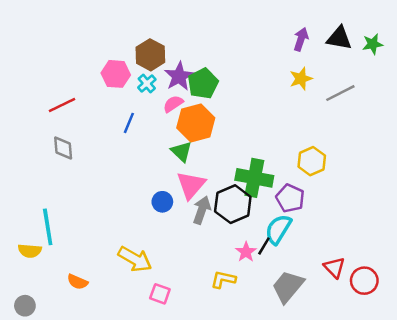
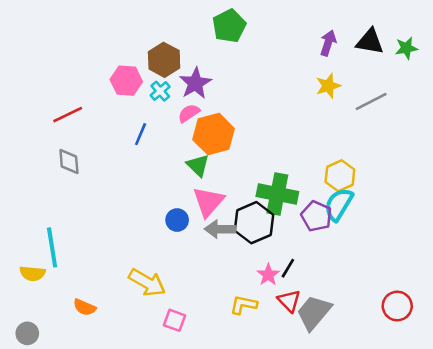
green pentagon: (203, 83) -> (229, 26), moved
gray arrow: (202, 210) -> (220, 229), turned -108
cyan semicircle: (278, 229) -> (339, 204), moved
red triangle: (334, 267) -> (289, 301), moved

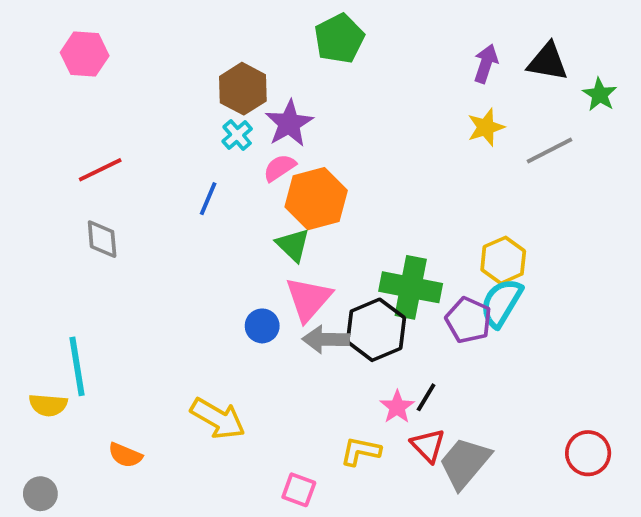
green star: (406, 48) -> (600, 95), moved, turned -30
pink hexagon: (126, 81) -> (85, 54), moved
pink square: (174, 320) -> (299, 490), moved

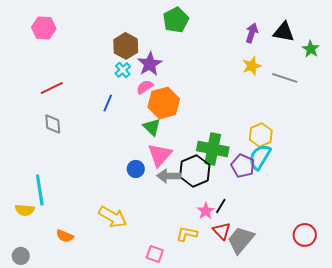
gray line: (549, 150) -> (285, 78), turned 45

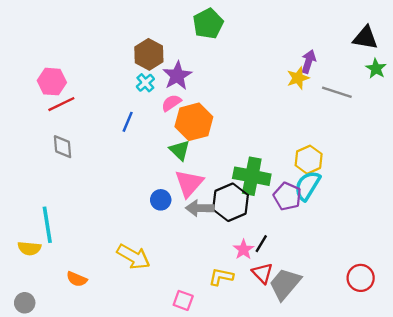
pink hexagon: (44, 28) -> (52, 82), moved
black triangle: (284, 32) -> (365, 38), moved
purple arrow: (252, 33) -> (309, 61), moved
green star: (311, 49) -> (376, 69), moved

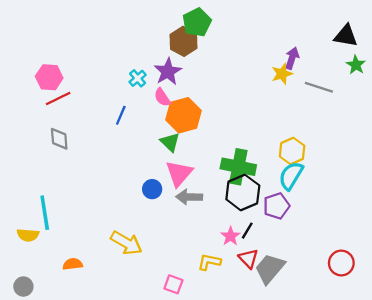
brown hexagon: (149, 54) -> (183, 41), moved
pink semicircle: (171, 103) -> (162, 97), turned -90
purple pentagon: (287, 196) -> (276, 206), moved, turned 30
black hexagon: (230, 202) -> (243, 192), moved
orange semicircle: (77, 279) -> (73, 264), turned 150

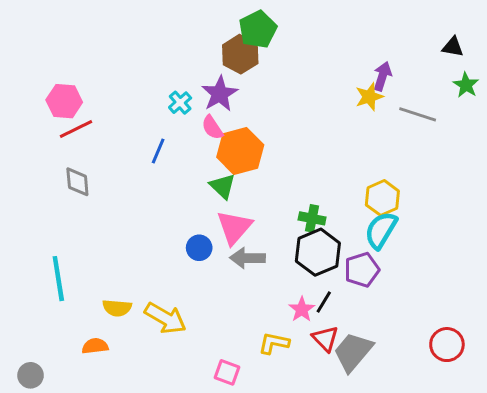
black triangle: (346, 36) -> (453, 47), size x0.7
green cross: (238, 167) -> (312, 218), size x0.6
yellow semicircle: (28, 235) -> (117, 308), moved

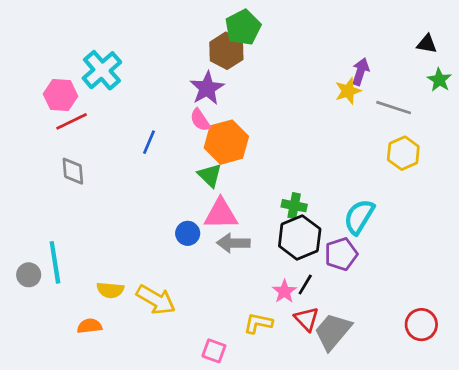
cyan cross: (180, 103) -> (102, 70), moved, size x1.8
yellow hexagon: (382, 198) -> (403, 153), moved
pink triangle: (234, 227) -> (221, 214), turned 48
gray circle: (31, 375) -> (29, 275), moved

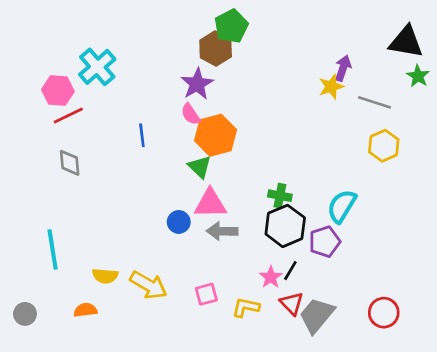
black triangle: (427, 44) -> (406, 42), size x1.8
blue line: (149, 142) -> (142, 135), turned -30
gray circle: (29, 275) -> (25, 314), moved
red circle: (421, 325) -> (384, 313), moved
pink square: (214, 351) -> (206, 294), moved, turned -35

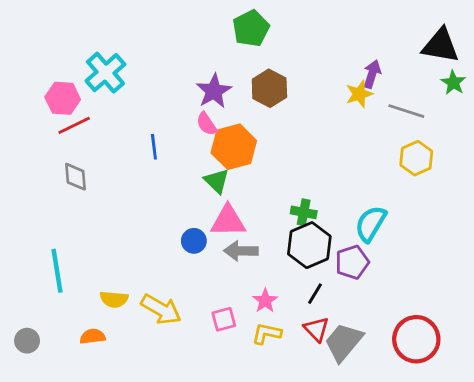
brown hexagon: (216, 48) -> (269, 88), moved
pink star: (271, 277) -> (265, 301), moved
red circle: (384, 313) -> (416, 339), size x1.4

